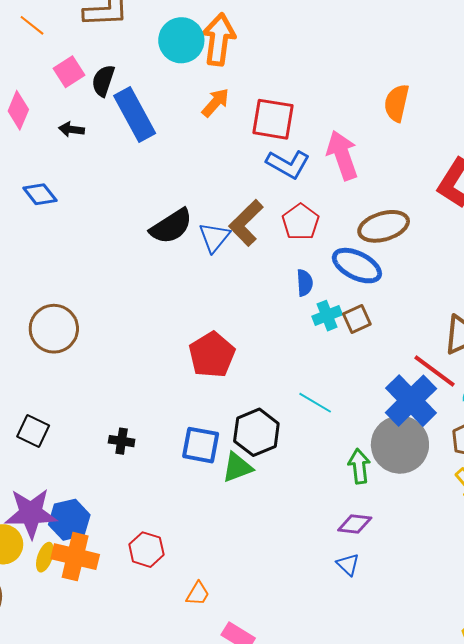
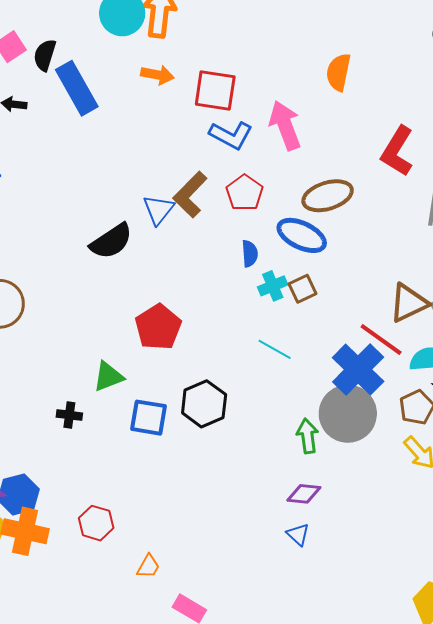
orange arrow: (215, 103) -> (157, 75), turned 60
black semicircle: (171, 226) -> (111, 241), moved
cyan line: (315, 403) -> (275, 349), moved
green triangle: (237, 467) -> (108, 377), moved

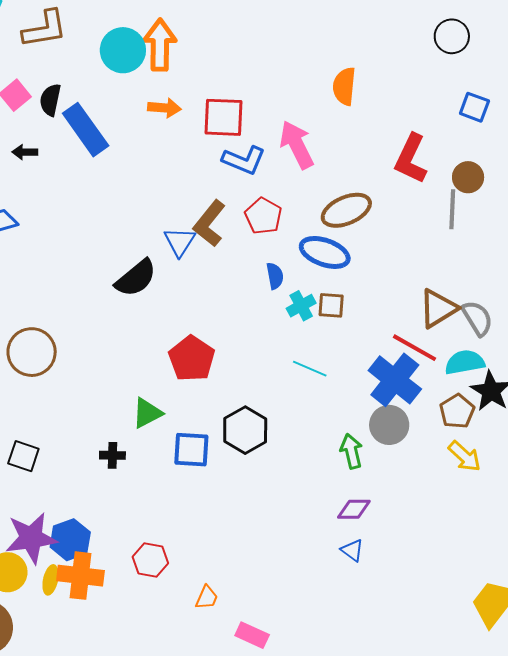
brown square: (303, 289) -> (331, 305), turned 36
gray circle: (348, 414) -> (389, 425), size x0.7

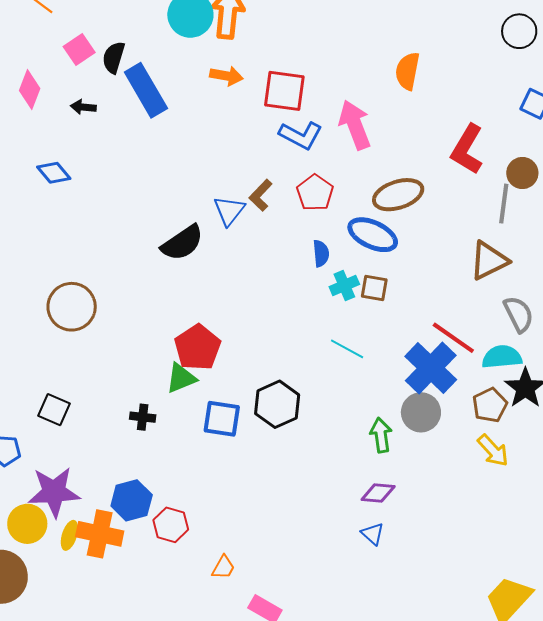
brown L-shape: (209, 223) -> (261, 195), size x0.7
brown triangle: (438, 308) -> (489, 261), moved
red pentagon: (192, 359) -> (198, 347), moved
blue hexagon: (70, 540) -> (132, 500), moved

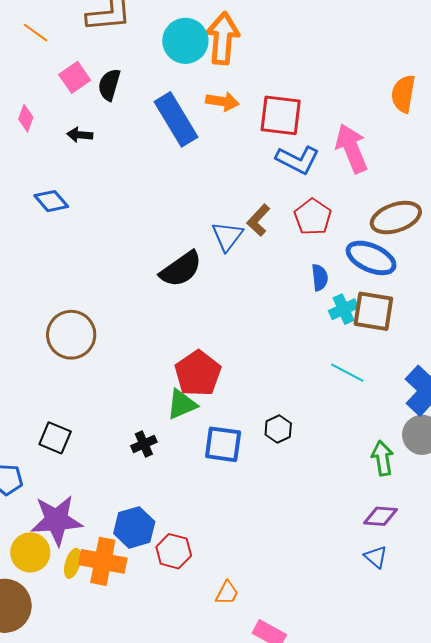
pink diamond: (30, 89) -> (26, 118), size x0.7
blue rectangle: (146, 90) -> (176, 119), moved
brown square: (374, 288) -> (373, 311), size x1.5
black hexagon: (277, 404) -> (278, 429), size x0.6
black cross: (143, 417) -> (144, 444), turned -30

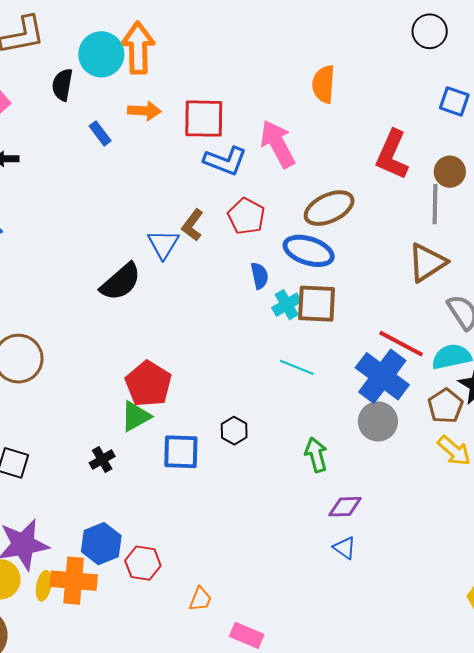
black semicircle: (109, 85) -> (62, 85), moved
blue rectangle: (176, 119) -> (100, 133), size x0.5
green arrow: (382, 458) -> (316, 455), moved

